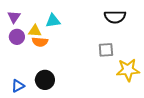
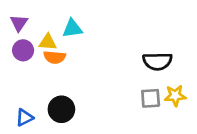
black semicircle: (115, 17) -> (157, 61), moved
gray square: (106, 50) -> (151, 98), moved
yellow star: (128, 70) -> (175, 96), size x0.7

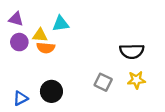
purple triangle: (19, 23) -> (16, 19), turned -49
yellow star: (175, 96) -> (136, 80), moved
gray square: (151, 98) -> (103, 82), moved, turned 30

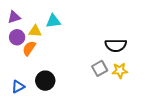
purple triangle: (16, 19) -> (14, 17), turned -32
orange semicircle: (46, 48) -> (29, 48), moved, turned 119
gray square: (103, 82) -> (100, 68), moved, turned 35

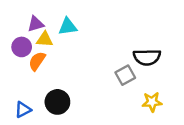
purple triangle: (14, 17) -> (36, 24), moved
gray square: (100, 68) -> (125, 75), moved
yellow star: (120, 71) -> (152, 102), moved

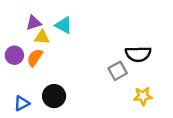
cyan triangle: (68, 27) -> (64, 25), turned 36
purple circle: (22, 47) -> (14, 55), moved

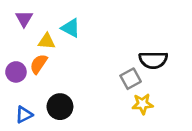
purple triangle: (34, 23) -> (24, 19), moved, turned -42
purple circle: (14, 55) -> (16, 72), moved
yellow star: (143, 96) -> (143, 104), moved

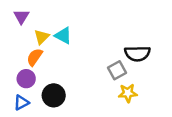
cyan triangle: (71, 28) -> (63, 36), moved
yellow triangle: (47, 41) -> (42, 37), turned -49
purple circle: (16, 72) -> (26, 79), moved

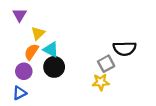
cyan triangle: (63, 36) -> (51, 50), moved
yellow star: (128, 93) -> (101, 82), moved
black circle: (54, 95) -> (54, 67), moved

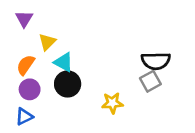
orange semicircle: (31, 52) -> (26, 65), moved
gray square: (106, 64) -> (150, 81), moved
yellow star: (101, 82) -> (112, 103), moved

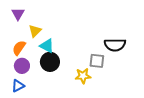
gray square: (150, 81) -> (97, 61), moved, turned 35

